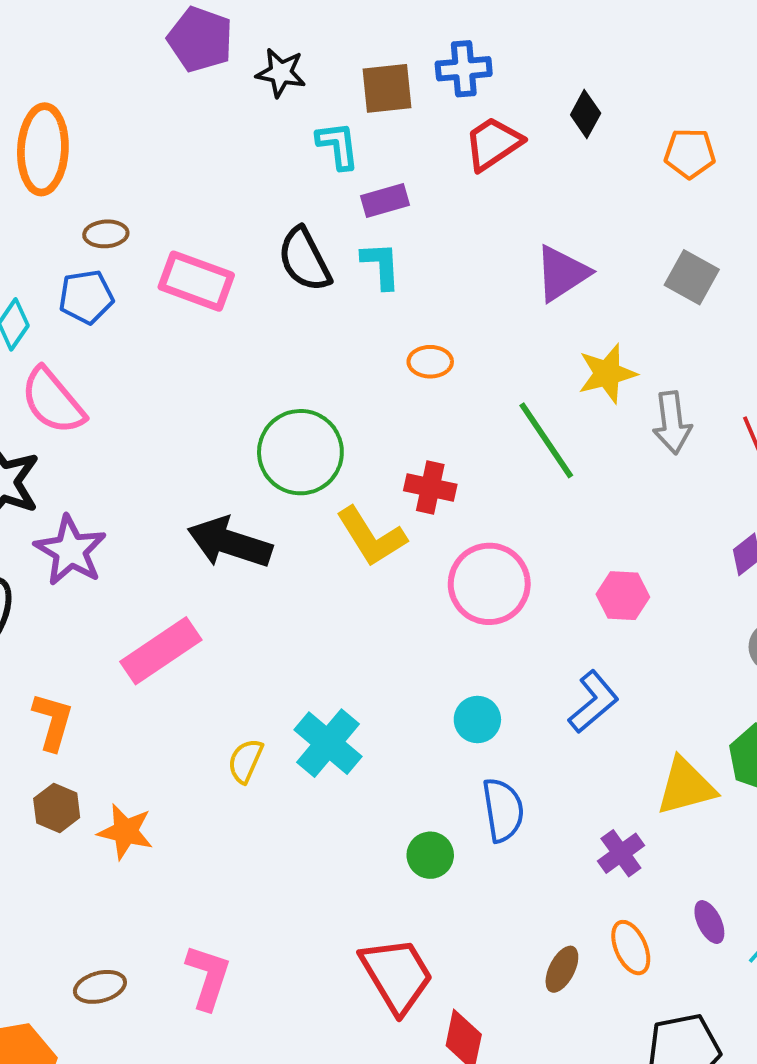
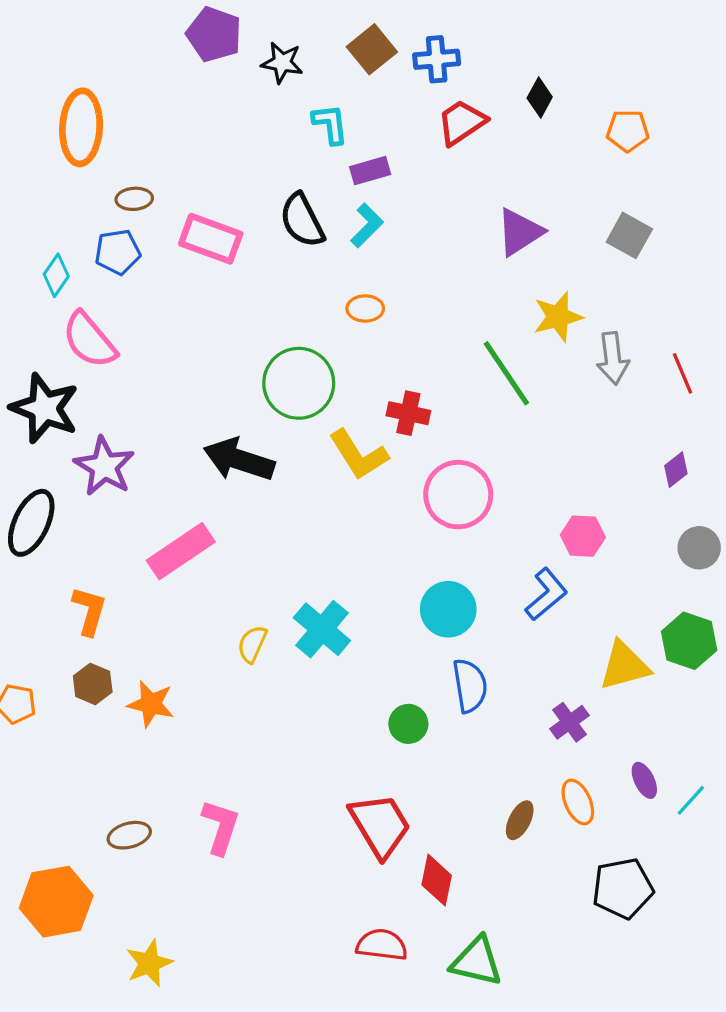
brown square: (387, 88) -> (372, 49), moved, turned -33
cyan L-shape: (381, 265) -> (367, 225), turned 48
orange ellipse: (430, 362) -> (365, 308), moved
pink hexagon: (623, 596) -> (583, 536), moved
cyan circle: (477, 720) -> (448, 609), size x1.4

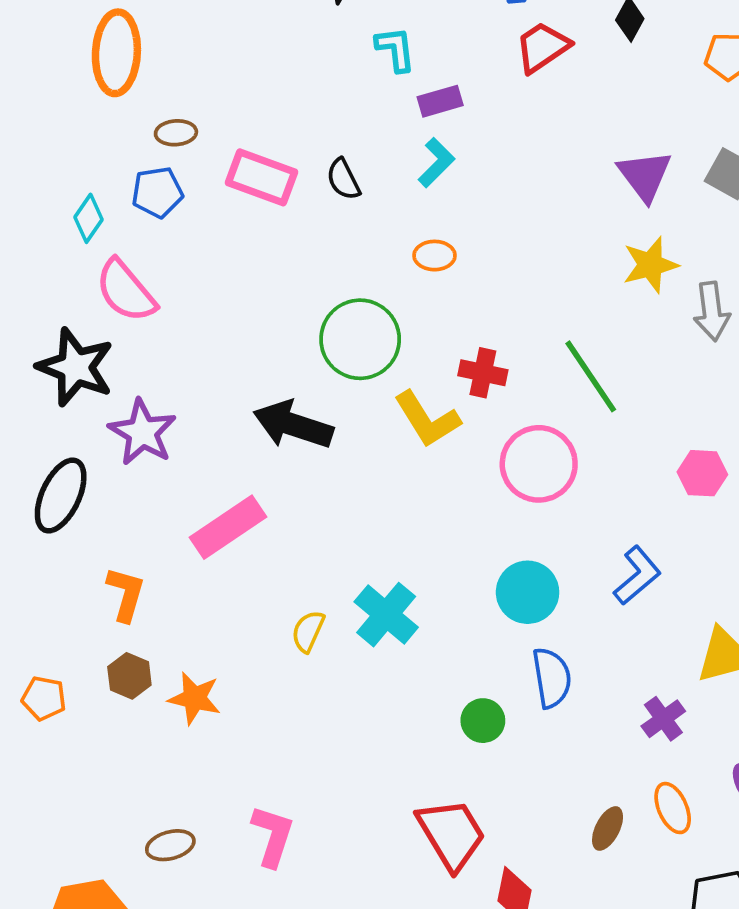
black semicircle: (302, 220) -> (343, 179), moved, size x0.7
purple triangle: (520, 232) -> (645, 176), moved, turned -34
green line: (506, 373) -> (591, 376), moved
pink hexagon: (583, 536) -> (702, 473), moved

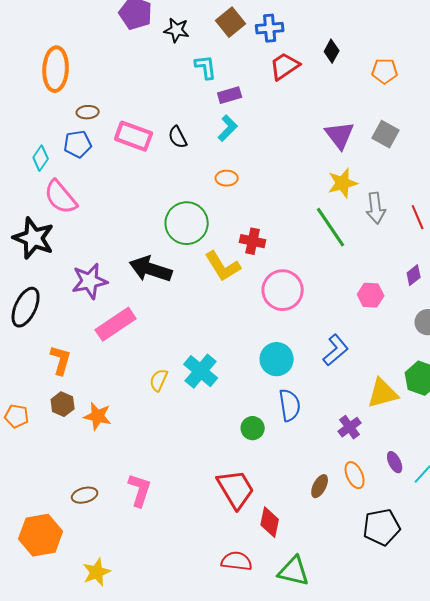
green line: (591, 376) -> (331, 227), moved
purple star: (142, 432) -> (90, 281), moved, turned 30

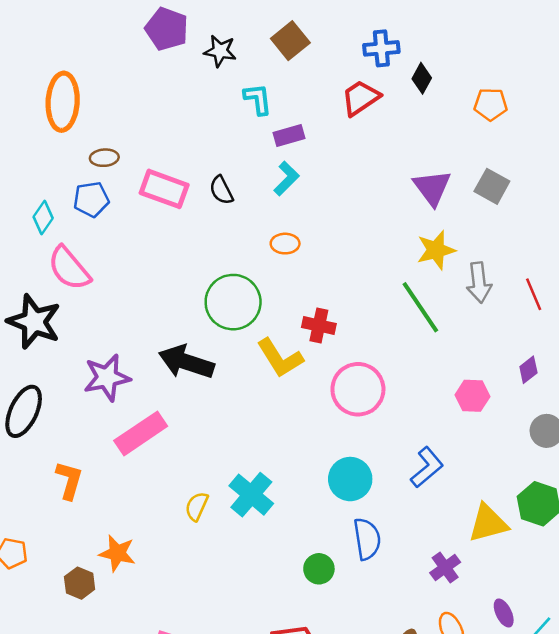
blue cross: (270, 28) -> (381, 48), moved
brown hexagon: (63, 404) -> (80, 583), moved

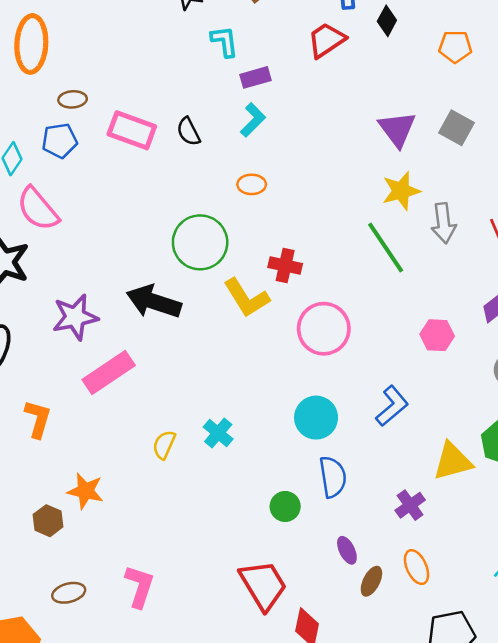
cyan cross: (251, 495) -> (218, 433), size x0.7
purple ellipse: (504, 613) -> (347, 550), moved

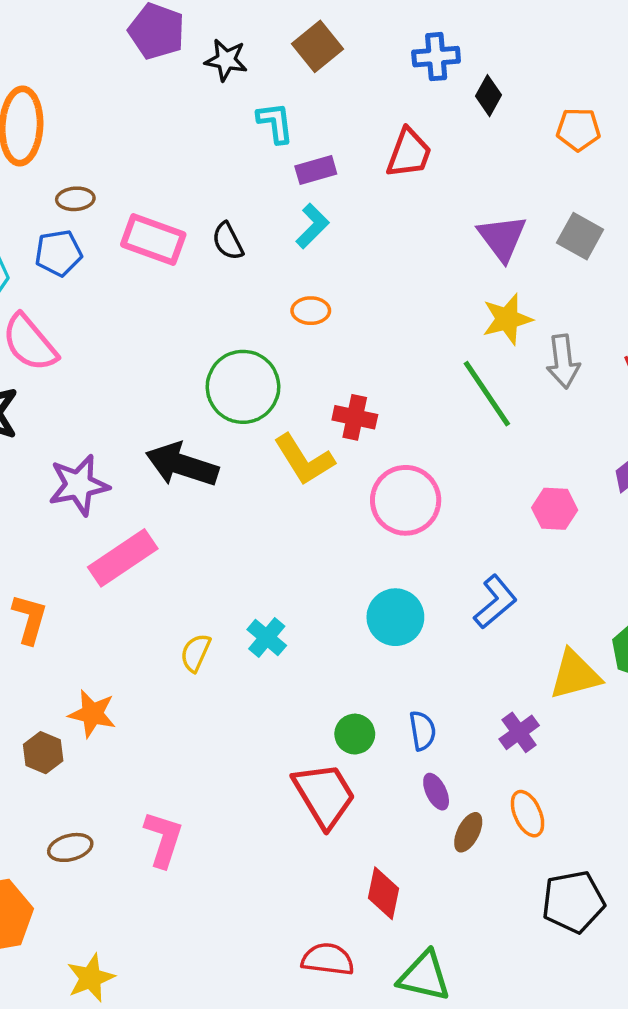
red trapezoid: (326, 40) -> (409, 153), moved, turned 144
blue semicircle: (333, 477) -> (423, 731), moved, size x0.7
red trapezoid: (263, 585) -> (324, 795), moved

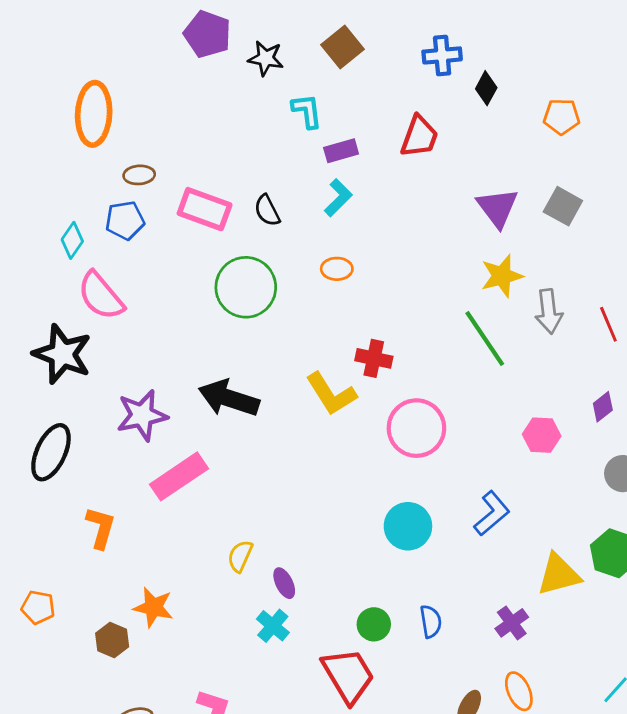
green circle: (243, 387) -> (246, 287), moved
cyan cross: (267, 637) -> (273, 626), moved
purple ellipse: (436, 792) -> (284, 583), moved

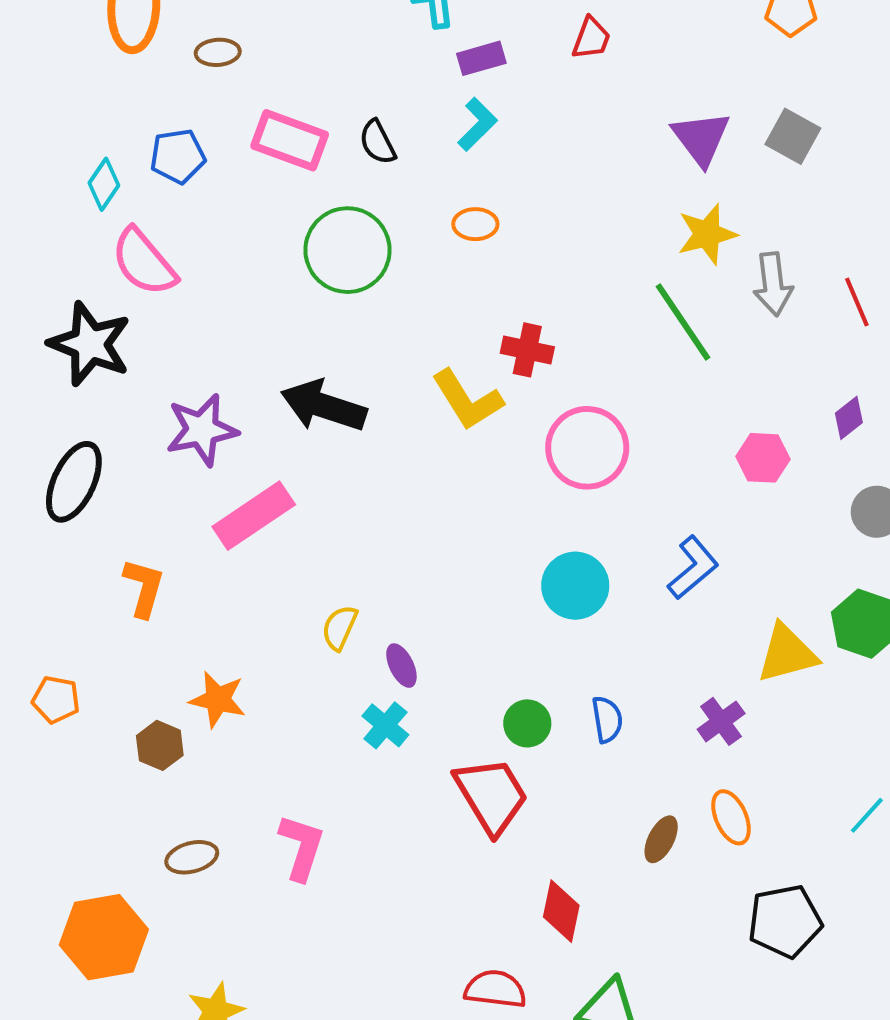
red trapezoid: (419, 137) -> (591, 38), size x0.7
brown ellipse: (139, 175) -> (218, 52), moved

